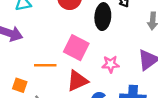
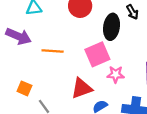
pink square: (76, 48) -> (97, 54), moved, turned 35
orange line: (45, 65) -> (53, 51), moved

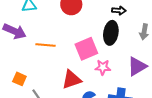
black arrow: (132, 12) -> (119, 10), turned -56
black ellipse: (111, 27) -> (111, 33), moved

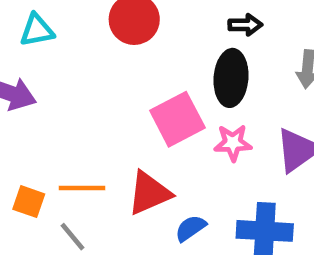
orange line: (46, 45) -> (82, 188), moved
pink star: (103, 67) -> (233, 143), moved

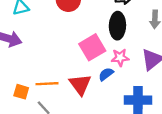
red triangle: (149, 193) -> (80, 84), turned -40
blue semicircle: (191, 228) -> (106, 74), moved

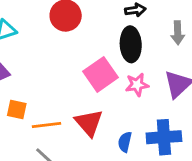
blue semicircle: (106, 74) -> (125, 142), moved, turned -35
orange square: (21, 92) -> (17, 109), moved

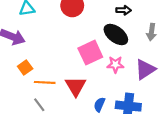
black ellipse: (131, 44) -> (116, 35), turned -60
orange square: (17, 109) -> (25, 67), turned 32

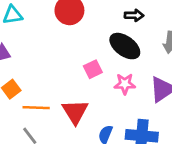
pink square: (90, 53) -> (93, 69), size x0.6

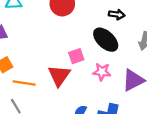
red triangle: (75, 112) -> (59, 76), moved

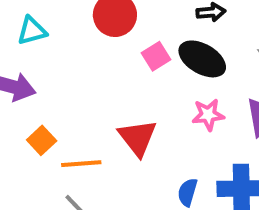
pink square: (76, 56) -> (156, 56), moved

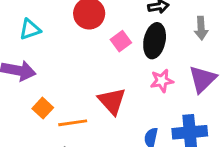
black ellipse: (202, 59) -> (155, 41), turned 76

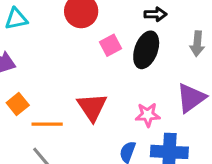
pink star: (162, 81) -> (148, 115), moved

